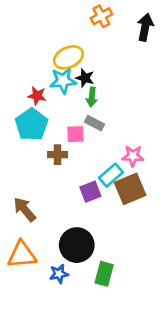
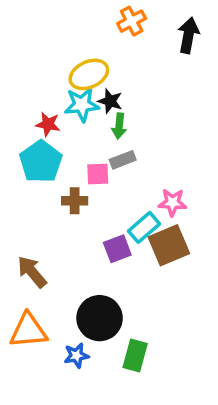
gray rectangle: (95, 123) -> (123, 160), turned -48

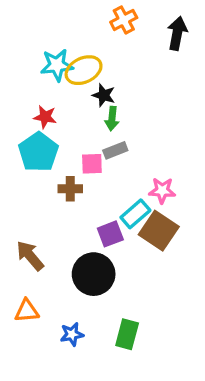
cyan star: (82, 105) -> (57, 65), moved
brown square: (169, 245) -> (159, 231), turned -33
black circle: (100, 318) -> (94, 274), moved
orange triangle: (28, 331) -> (27, 311), size x0.7

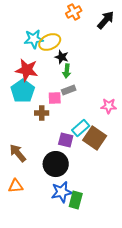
black arrow: (177, 33) -> (106, 20), turned 30
red star: (45, 117) -> (27, 70), size x1.6
pink star: (162, 190) -> (109, 106), moved
purple square: (110, 234) -> (66, 140), turned 35
blue star: (72, 334) -> (62, 192), moved, size x1.5

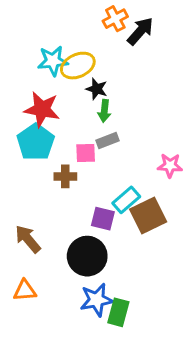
black arrow: (106, 20) -> (140, 31), moved
brown square: (95, 138) -> (148, 215), turned 30

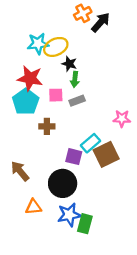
pink square: (86, 153) -> (56, 95), moved
orange triangle: (25, 290) -> (33, 207), moved

